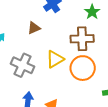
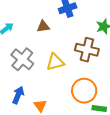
orange circle: (83, 68) -> (84, 91), moved

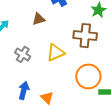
gray cross: (22, 59) -> (23, 54), size x0.7

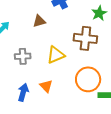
gray cross: (23, 54) -> (23, 56), turned -35
orange triangle: (47, 98) -> (46, 86), moved

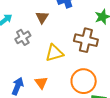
brown triangle: (39, 21) -> (42, 17), turned -48
gray cross: (23, 56) -> (23, 37), moved, turned -35

